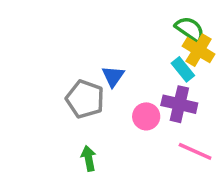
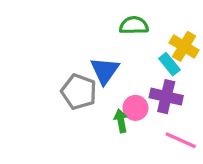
green semicircle: (190, 29) -> (134, 25), moved, turned -36
blue triangle: (113, 76) -> (105, 71), size x1.4
green arrow: (89, 158) -> (121, 121), moved

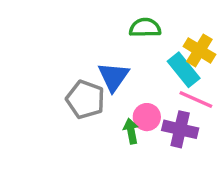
cyan rectangle: (169, 64) -> (184, 70), size x1.4
purple cross: (166, 97) -> (180, 129), moved
pink line: (181, 140) -> (196, 100), moved

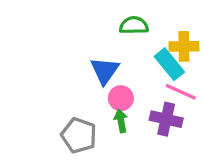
yellow cross: (199, 50) -> (184, 46), turned -32
gray pentagon: (85, 100) -> (79, 135), moved
pink circle: (147, 117) -> (121, 98), moved

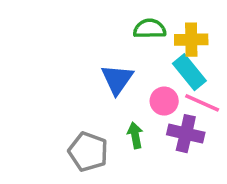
yellow cross: (184, 46) -> (191, 40), moved
pink circle: (121, 98) -> (164, 101), moved

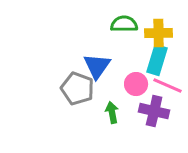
cyan rectangle: (189, 72) -> (157, 60), turned 56
gray pentagon: (88, 152) -> (77, 89), moved

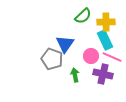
green semicircle: (124, 24) -> (83, 16), turned 138
cyan rectangle: (157, 60) -> (105, 40), turned -42

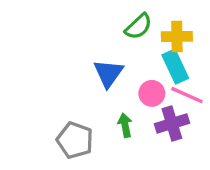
gray pentagon: (52, 59) -> (75, 140), moved
purple cross: (103, 74) -> (172, 123), turned -30

